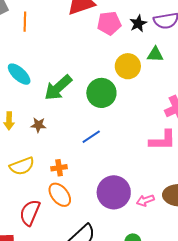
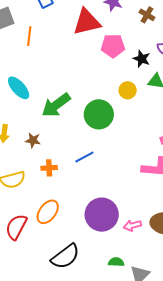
black star: (138, 23) -> (142, 59), moved, turned -30
yellow circle: (128, 66) -> (128, 90), size x0.7
orange cross: (59, 168) -> (49, 168), moved
orange ellipse: (60, 195) -> (48, 212), turned 70

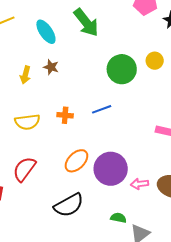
yellow circle: (128, 90) -> (155, 61), moved
green arrow: (56, 105) -> (86, 22), moved, turned -100
brown star: (33, 140) -> (51, 67), moved
orange ellipse: (48, 212) -> (76, 161), moved

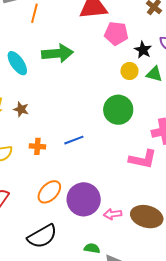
green arrow: (86, 22) -> (57, 53), turned -56
yellow circle: (155, 61) -> (129, 71), moved
brown star: (51, 67) -> (21, 109), moved
green circle: (122, 69) -> (118, 110), moved

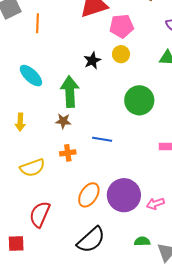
black star: (143, 50) -> (92, 61), moved, turned 30
green arrow: (57, 53) -> (70, 92), moved, turned -76
yellow circle: (129, 71) -> (121, 54), moved
brown star: (21, 109) -> (63, 121), moved
blue line: (74, 140) -> (102, 139), turned 42

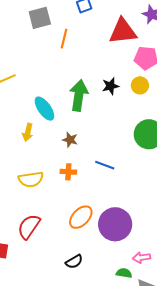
cyan ellipse: (31, 76) -> (44, 109), moved
green arrow: (70, 92) -> (79, 95), moved
pink arrow: (155, 204) -> (141, 258), moved
black semicircle: (91, 240) -> (74, 262), size x0.6

